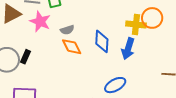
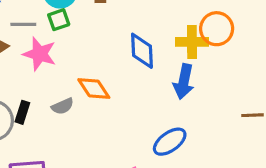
gray semicircle: (67, 30) -> (63, 106), moved
blue diamond: (102, 41) -> (142, 51), moved

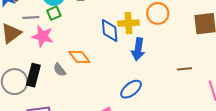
yellow cross: (192, 42) -> (128, 23), moved
gray semicircle: (63, 106) -> (60, 70), turned 80
black rectangle: (22, 112) -> (33, 75), size x1.5

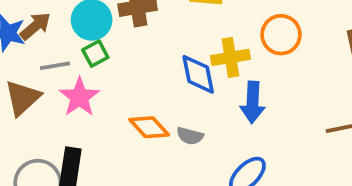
pink star: (43, 36) -> (79, 97), turned 30
gray semicircle: (60, 70) -> (190, 136), moved, turned -32

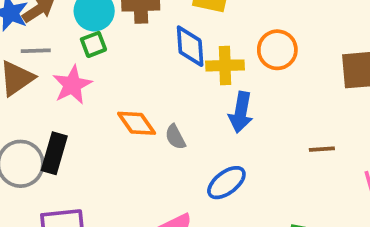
gray line: (55, 66) -> (36, 51), moved
blue diamond: (198, 74) -> (190, 46), moved
gray semicircle: (190, 136) -> (175, 137), turned 40

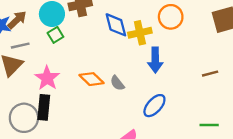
pink star: (72, 85) -> (47, 78), moved

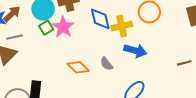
blue arrow: (155, 60) -> (135, 51), turned -75
pink star: (47, 78) -> (63, 27), moved
gray semicircle: (117, 83) -> (106, 64), moved

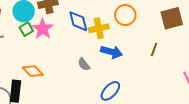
brown line: (184, 63) -> (154, 49), moved, turned -56
orange diamond: (78, 67) -> (33, 71), moved

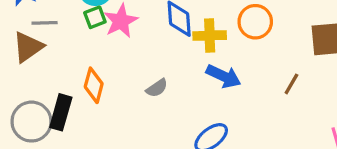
gray semicircle: (84, 64) -> (157, 88), moved, turned -96
orange diamond: (33, 71) -> (94, 85), turned 50

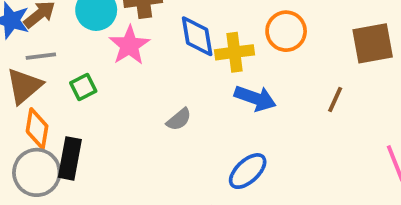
green square: (95, 17) -> (83, 87), moved
orange diamond: (94, 85) -> (37, 129), moved

